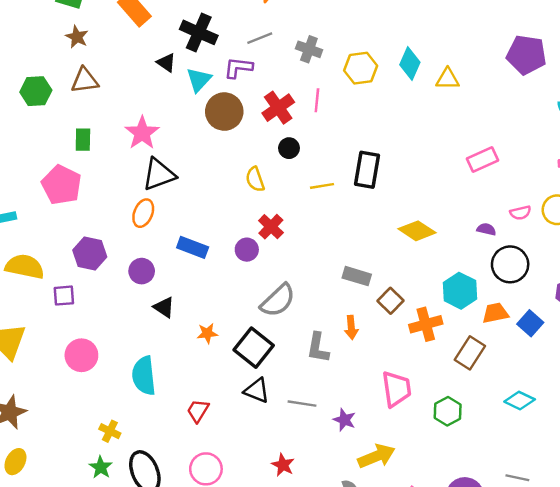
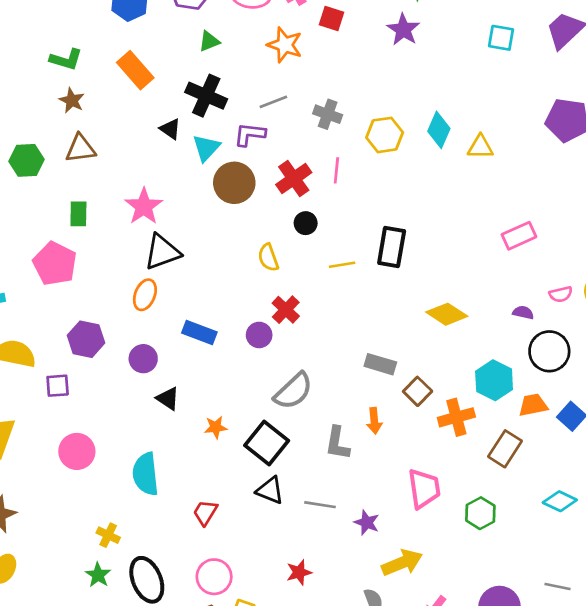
red star: (283, 465) -> (299, 572), turned 30

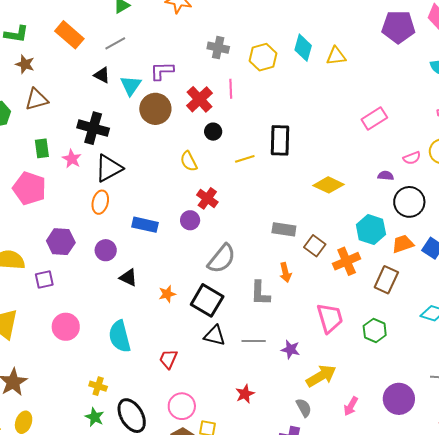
black cross: (206, 96) -> (93, 128), moved
gray line: (273, 102) -> (115, 43), moved
pink star: (144, 206) -> (72, 159), moved, size x0.7

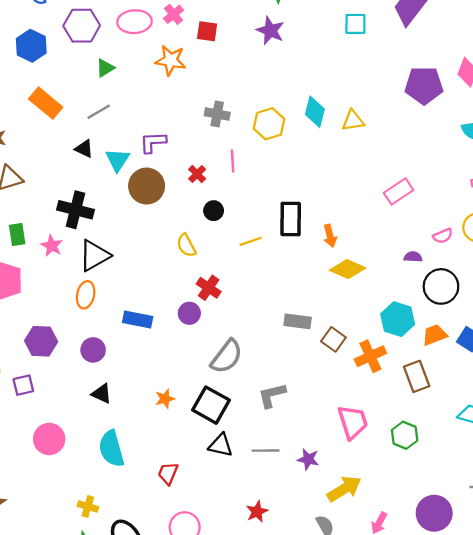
red cross: (200, 99) -> (197, 174), size x0.6
orange arrow: (285, 272) -> (330, 236), moved
black triangle: (128, 278) -> (102, 394), moved
brown rectangle: (386, 280) -> (417, 376), turned -44
gray L-shape: (260, 293) -> (272, 395), turned 76

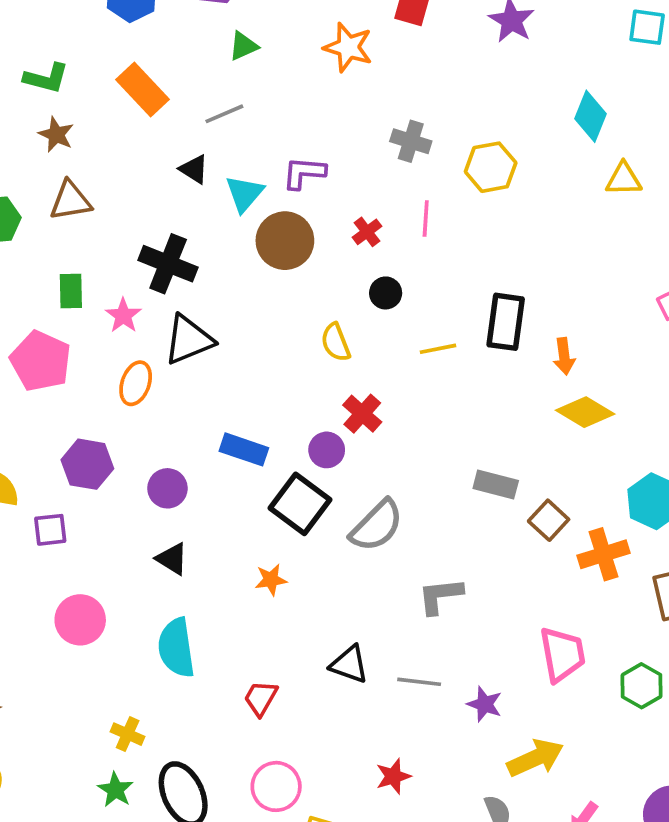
cyan diamond: (315, 112) -> (591, 116), moved
orange ellipse: (86, 295) -> (136, 383), moved
black square: (211, 405) -> (300, 504), moved

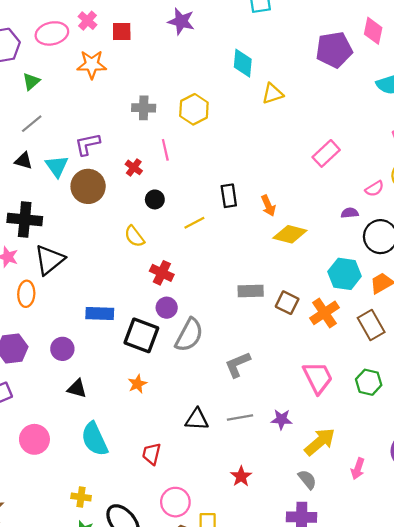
black rectangle: (506, 322) -> (229, 196), size x0.7
purple circle: (327, 450) -> (167, 308), moved

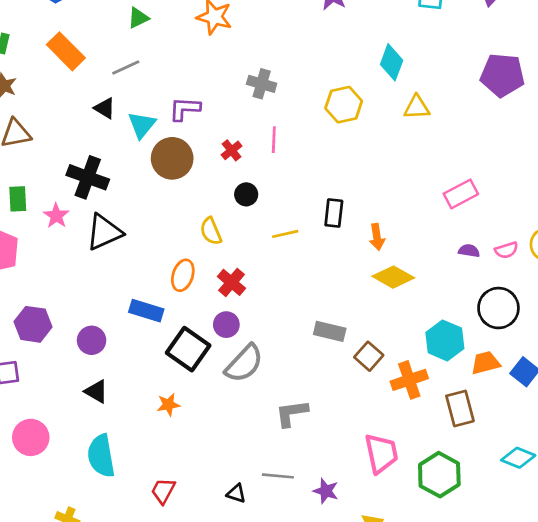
yellow hexagon: (194, 109) -> (344, 105), moved
purple semicircle: (350, 213) -> (469, 251), moved
orange ellipse: (26, 294) -> (183, 275), moved
green hexagon: (369, 382) -> (439, 475), size x1.4
black triangle: (197, 419) -> (236, 493), moved, size x0.7

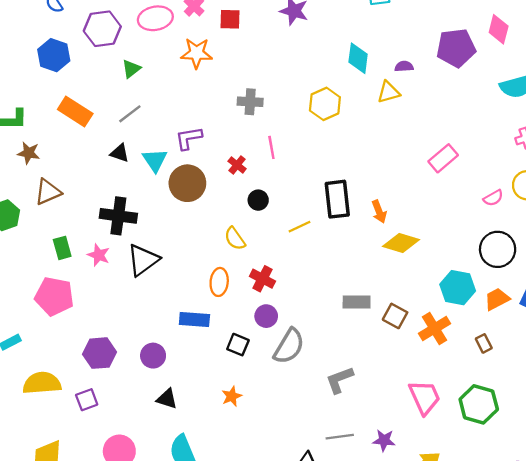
black rectangle: (334, 213) -> (337, 199), size x1.5
purple semicircle: (469, 251) -> (404, 66), moved
black square: (188, 349) -> (238, 345), size x0.6
brown rectangle: (460, 409) -> (484, 343), size x0.6

